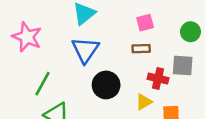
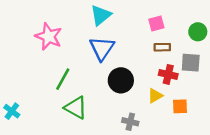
brown rectangle: (141, 49) -> (162, 47), moved

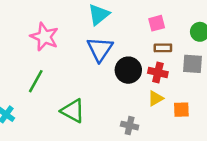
red cross: (168, 74) -> (158, 73), moved
green line: (63, 79) -> (36, 81), moved
black circle: (121, 80) -> (128, 70), moved

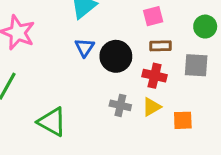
blue triangle: (100, 49) -> (85, 47), size x0.6
black circle: (128, 70) -> (116, 56), moved
gray cross: (130, 126) -> (120, 105), moved

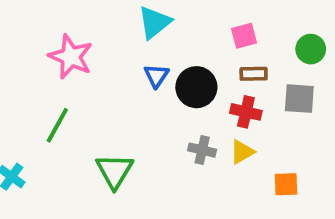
orange square: (183, 120) -> (286, 184), moved
green triangle: (52, 122) -> (114, 171), turned 32

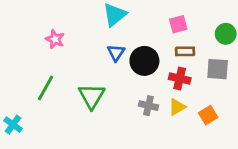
pink star: (71, 57) -> (55, 39), size x0.6
green triangle: (114, 171) -> (92, 96), moved
orange square: (286, 184) -> (208, 115), moved, turned -30

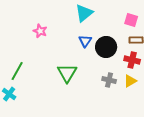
pink square: (178, 24) -> (131, 20), turned 32
green line: (45, 88) -> (17, 71), moved

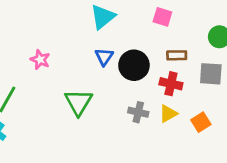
pink square: (131, 20) -> (162, 17), moved
pink star: (40, 31) -> (40, 60), moved

